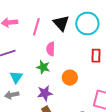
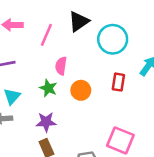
black triangle: (61, 23) -> (79, 21), moved, turned 30
orange circle: (70, 78) -> (81, 90), moved

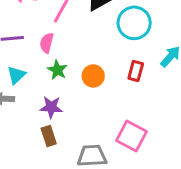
pink semicircle: (61, 66) -> (47, 43), moved

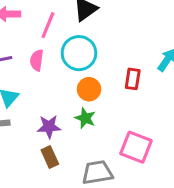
cyan circle: (134, 23) -> (79, 53), moved
green star: (57, 70) -> (85, 118), moved

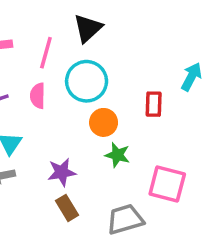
green star: (85, 118) -> (117, 155), moved

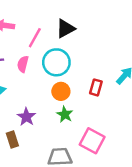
purple star: (62, 172) -> (26, 117), turned 30
brown rectangle: (67, 208) -> (12, 139), moved

